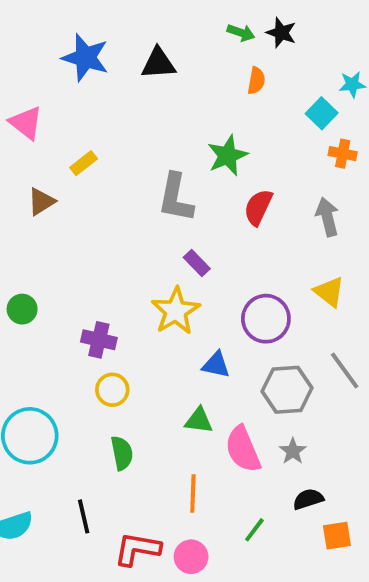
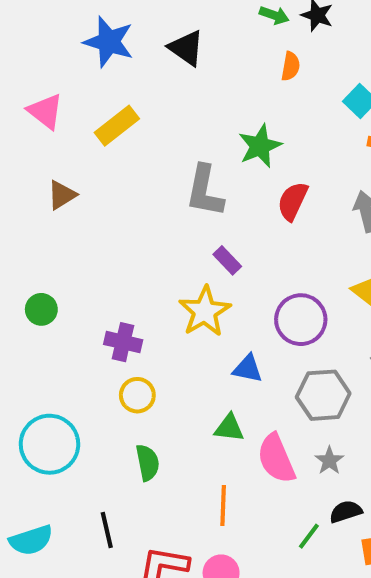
black triangle: (158, 63) -> (186, 48), turned 39
yellow rectangle: (84, 163) -> (117, 126), moved, size x1.5
green line: (254, 530) -> (309, 536), moved

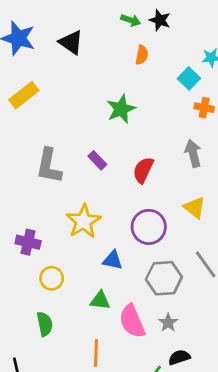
gray L-shape: (205, 191) -> (49, 166), moved
red semicircle: (293, 201) -> (143, 170), moved
purple rectangle: (227, 260) -> (97, 160), moved
yellow circle: (137, 395) -> (52, 278), moved

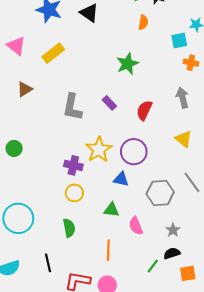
cyan square: (189, 78) -> (179, 40), turned 35
purple circle: (149, 227) -> (134, 152), moved
purple cross: (28, 242) -> (73, 165), moved
pink semicircle: (132, 321) -> (136, 226), size x0.7
gray star: (168, 323) -> (173, 230), moved

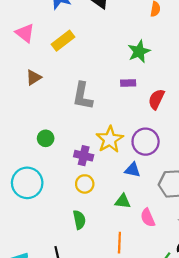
purple rectangle: (109, 103) -> (128, 83), moved, turned -48
green circle: (14, 148) -> (46, 138), moved
cyan circle: (18, 218) -> (27, 183), moved

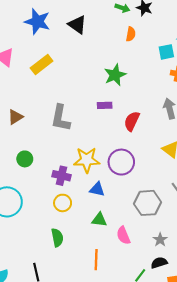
brown triangle: (34, 78) -> (15, 117), moved
yellow star: (110, 139) -> (87, 160), turned 30
blue triangle: (132, 170) -> (97, 189), moved

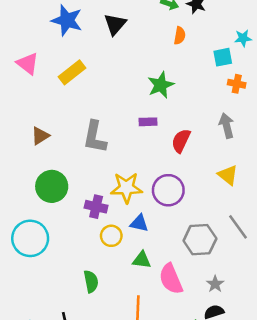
black triangle: (77, 25) -> (115, 24), turned 36
green circle: (25, 159) -> (52, 186), size x1.6
yellow circle: (63, 203) -> (111, 236), moved
pink semicircle: (123, 235) -> (171, 279), size x1.4

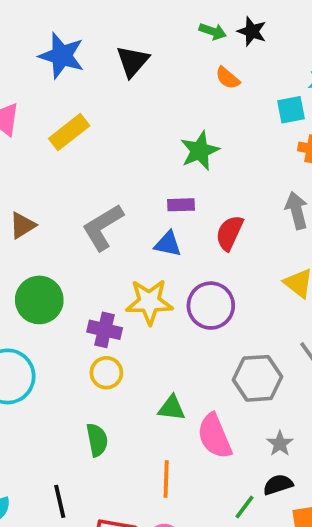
orange semicircle: (180, 36) -> (228, 78), turned 120
gray L-shape: (95, 137) -> (103, 227), turned 48
blue triangle: (139, 223) -> (168, 244), moved
yellow circle: (111, 236) -> (106, 373), moved

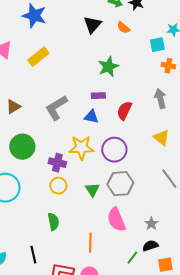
black triangle: (132, 61) -> (92, 25), moved
gray hexagon: (257, 378) -> (120, 184), moved
green triangle: (172, 408) -> (92, 190), moved, turned 49

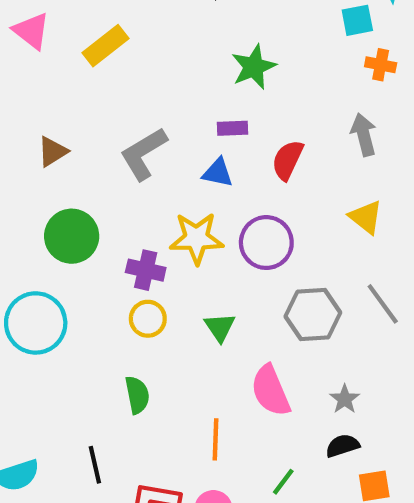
gray hexagon: (120, 184) -> (313, 314), moved
green line: (132, 258) -> (283, 482), moved

